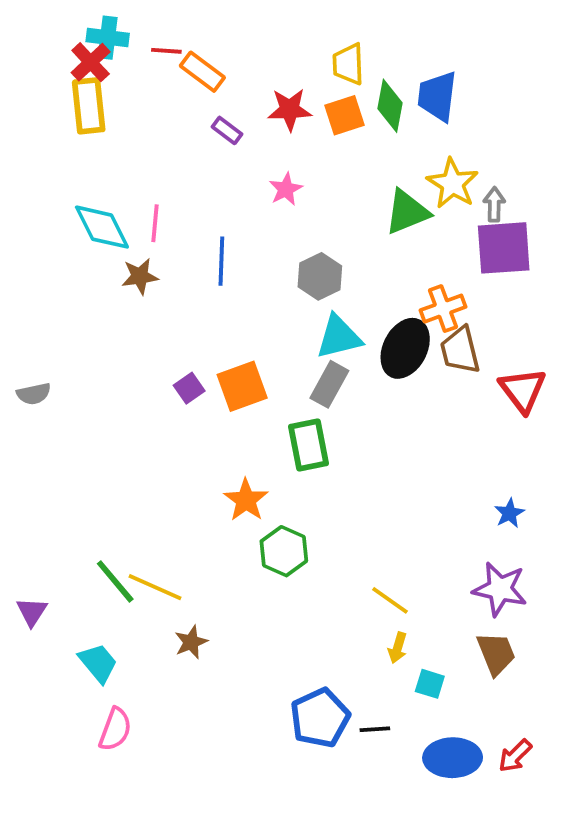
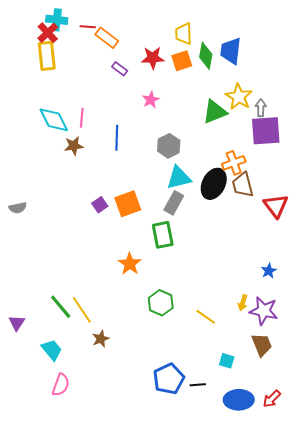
green hexagon: (284, 551) -> (161, 303), moved
yellow line: (155, 587) -> (82, 310), turned 32
yellow arrow: (398, 648) -> (243, 303), moved

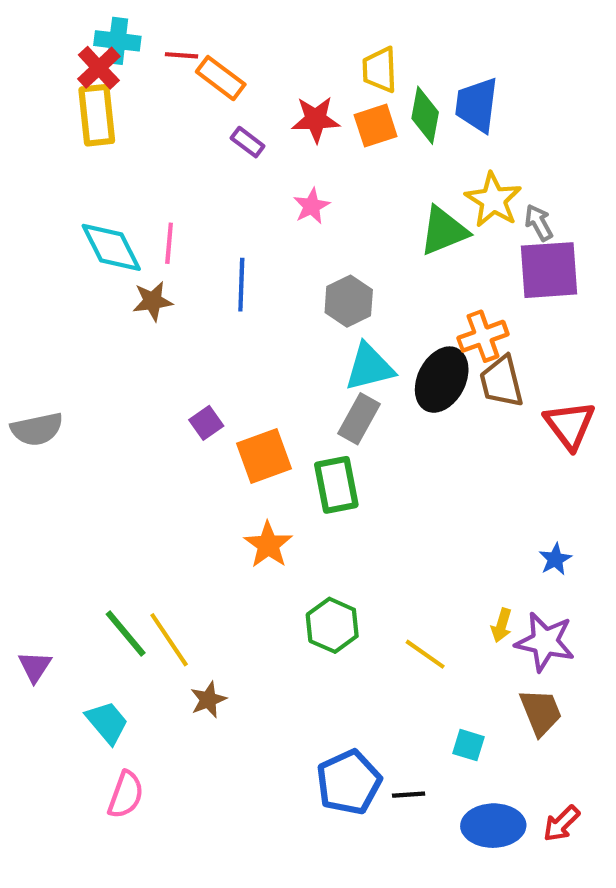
gray arrow: (261, 108) -> (539, 223), turned -30
orange square: (128, 204) -> (264, 456), moved
gray semicircle: (18, 208) -> (37, 429), size x1.4

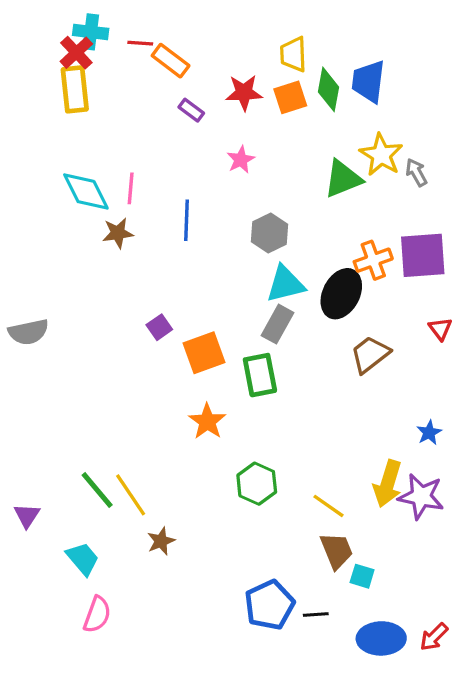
purple square: (549, 270) -> (423, 255), moved
brown trapezoid: (502, 382) -> (370, 354), moved, turned 66
red triangle: (570, 425) -> (440, 329), size x0.6
yellow arrow: (502, 625) -> (388, 484), size x1.8
brown trapezoid: (541, 712) -> (337, 551), moved

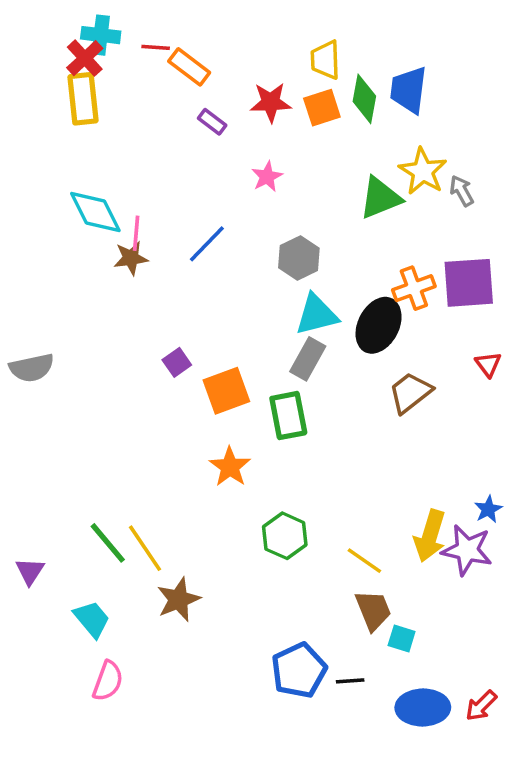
pink line: (131, 188) -> (136, 233), moved
blue line: (186, 220) -> (207, 244), turned 42
blue star: (429, 433) -> (488, 509), moved
brown star: (161, 541) -> (179, 600), size x1.4

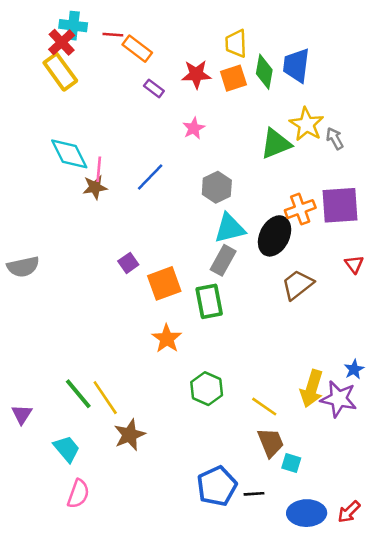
yellow rectangle: (83, 99) -> (60, 72), turned -30

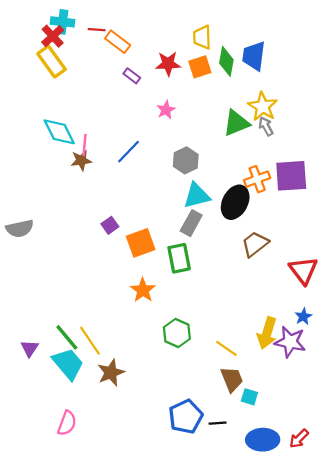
gray arrow: (335, 138) -> (266, 126), moved
red triangle: (354, 264) -> (303, 270), moved, size x1.8
purple triangle: (22, 414) -> (30, 348), moved
cyan trapezoid: (67, 449) -> (68, 364), moved, size x1.4

